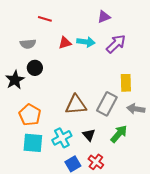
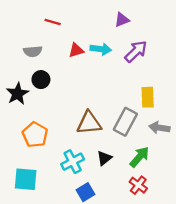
black triangle: (89, 135) -> (104, 158), turned 32
cyan square: (33, 143) -> (26, 179), moved
red cross: (96, 162) -> (138, 185), moved

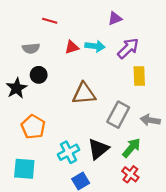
yellow rectangle: (148, 97) -> (139, 76), moved
brown triangle: (89, 123) -> (84, 94), moved
black triangle: (104, 158) -> (98, 149), size x1.5

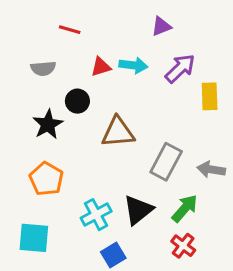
black circle: (39, 75) -> (77, 101), moved
yellow rectangle: (139, 76) -> (210, 96), moved
black star: (17, 88) -> (48, 124), moved

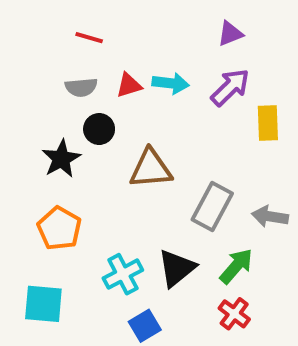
purple triangle: (161, 26) -> (230, 34), moved
gray semicircle: (43, 68) -> (81, 87), moved

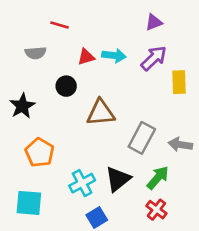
gray semicircle: (81, 87) -> (36, 53), moved
black star: (61, 159) -> (22, 106), moved

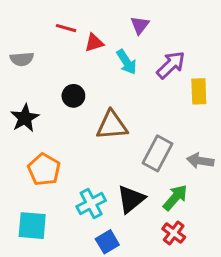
purple triangle: (154, 22) -> (140, 25), moved, turned -30
gray semicircle: (36, 53) -> (22, 59), moved
cyan arrow: (114, 56) -> (127, 62), turned 50
red triangle: (86, 57) -> (94, 43), moved

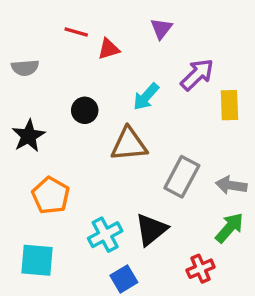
cyan arrow: (127, 62) -> (146, 97), moved, turned 75
green arrow: (175, 198) -> (229, 228), moved
red cross: (174, 233) -> (201, 269), turned 30

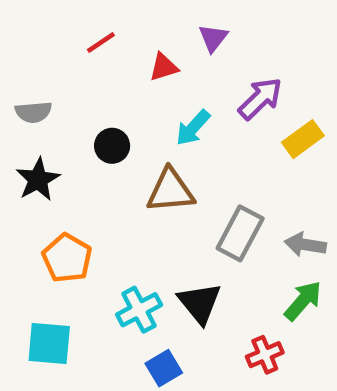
red line: (76, 32) -> (101, 42), turned -50
red triangle: (109, 49) -> (164, 67), moved
gray semicircle: (25, 68) -> (33, 112), moved
yellow rectangle: (229, 105) -> (303, 139), turned 56
black triangle: (151, 230) -> (200, 303), turned -30

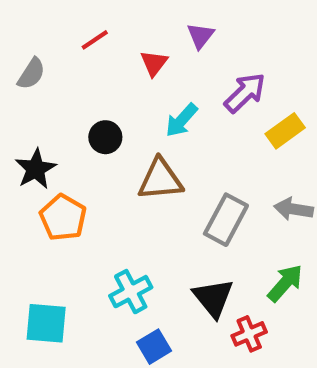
red triangle: (164, 67) -> (154, 63), turned -36
gray semicircle: (33, 112) -> (31, 74), moved, turned -52
gray arrow: (305, 245) -> (294, 209), moved
orange pentagon: (67, 258) -> (63, 218), moved
black triangle: (200, 303) -> (213, 298), moved

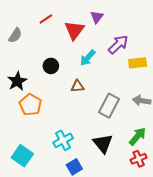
red triangle: (154, 63) -> (74, 30), size x1.5
yellow rectangle: (285, 131) -> (138, 63), turned 30
brown triangle: (160, 179) -> (77, 86), size x0.6
cyan square: (46, 323) -> (22, 156), turned 30
red cross: (249, 334) -> (139, 159), moved

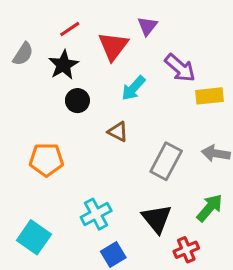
purple arrow: (118, 45) -> (180, 68), turned 85
black star: (17, 81) -> (63, 65), moved
brown triangle: (77, 86) -> (118, 132), turned 32
orange pentagon: (30, 105) -> (46, 160), turned -30
red cross: (139, 159) -> (186, 250), moved

